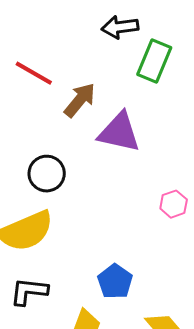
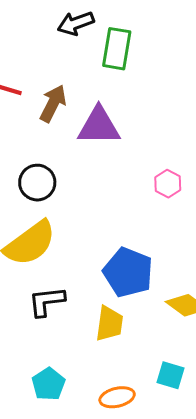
blue pentagon: (115, 281) -> (128, 272), size x1.4

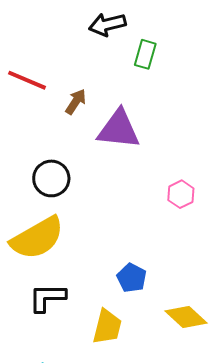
green rectangle: (117, 49) -> (145, 54), size x0.7
brown arrow: (53, 103) -> (76, 102), size x0.7
blue pentagon: (128, 272) -> (132, 278), size x0.6

